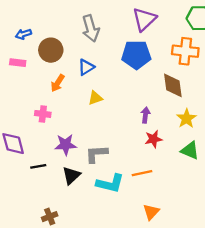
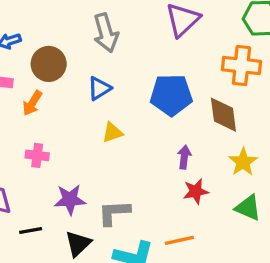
blue pentagon: (136, 55) -> (171, 95), moved
orange arrow: (58, 83) -> (32, 103), moved

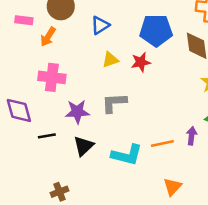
pink cross: (37, 155) -> (52, 77), size x1.5
purple arrow: (184, 157) -> (192, 136), moved
red star: (196, 191) -> (141, 62), moved
gray L-shape: (114, 213) -> (114, 103), moved

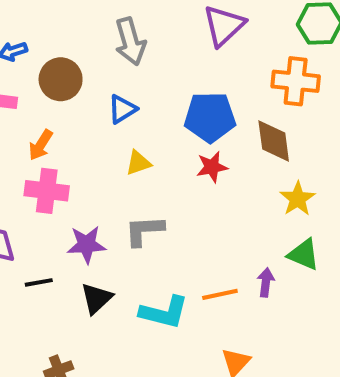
orange arrow: (48, 37) -> (41, 145), moved
red star: (141, 62) -> (212, 167), moved

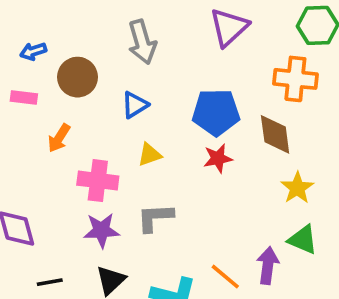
pink cross: (47, 191) -> (98, 181), moved
black line: (39, 282) -> (50, 282), moved
purple arrow: (266, 282) -> (268, 265), size x1.4
orange line: (220, 294) -> (225, 277), turned 52

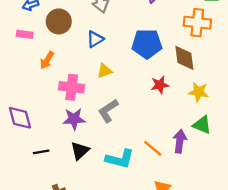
red star: (218, 158) -> (160, 85), moved
yellow star: (297, 188) -> (199, 92), turned -30
gray L-shape: (155, 217) -> (108, 111), turned -30

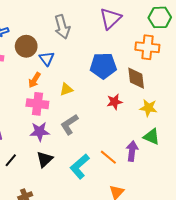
blue triangle: (95, 39) -> (47, 59), moved, turned -35
orange arrow: (47, 60) -> (34, 80), moved
black line: (41, 152) -> (11, 160), turned -40
cyan L-shape: (120, 159) -> (80, 166), turned 125

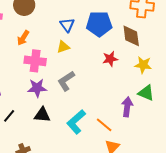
blue triangle: (47, 59) -> (67, 25), moved
orange arrow: (34, 80) -> (23, 38), moved
orange line: (108, 157) -> (104, 125), moved
black triangle: (45, 159) -> (42, 115), turned 48

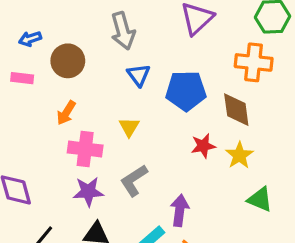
blue triangle: (67, 25) -> (139, 75), moved
yellow triangle: (63, 47) -> (129, 127), turned -40
yellow star: (143, 65) -> (239, 155), moved, turned 30
purple arrow: (127, 107) -> (180, 210), moved

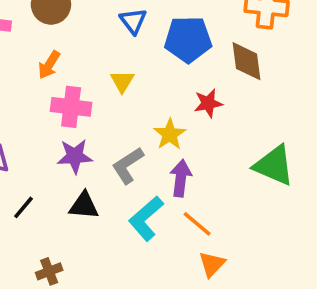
yellow star: (239, 155) -> (170, 134), moved
gray L-shape: (134, 180) -> (128, 165), moved
green triangle: (260, 199) -> (274, 165), size x1.4

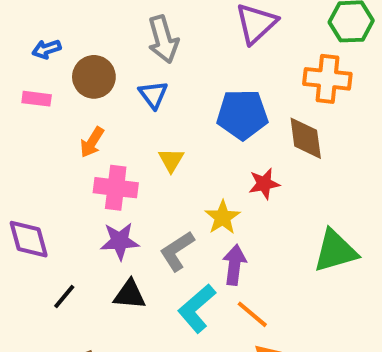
blue triangle: (133, 21) -> (153, 95), moved
green triangle: (274, 165) -> (335, 251), turned -39

